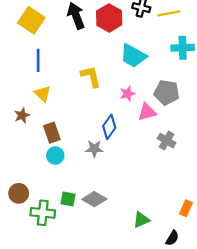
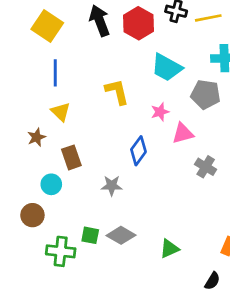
gray pentagon: (167, 92) -> (206, 94), moved
gray star: (94, 149) -> (112, 186), moved
cyan circle: (55, 156) -> (51, 184), moved
brown circle: (19, 193) -> (32, 215), moved
green triangle: (141, 220) -> (169, 249), moved

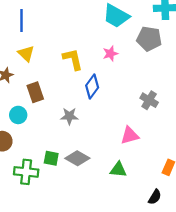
yellow L-shape: (117, 92) -> (73, 59), moved
pink triangle: (183, 133) -> (130, 135), moved
green triangle: (169, 249) -> (118, 170), turned 30

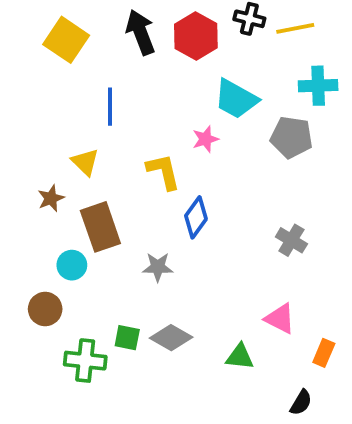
blue line: (22, 21) -> (110, 107), moved
pink star: (110, 54) -> (205, 139), moved
brown rectangle: (35, 92) -> (100, 227), size x1.4
pink triangle: (130, 135) -> (280, 319), moved, turned 42

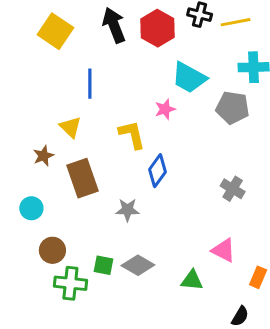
cyan circle: (72, 265) -> (31, 208), moved
brown circle: (45, 309) -> (52, 250), moved

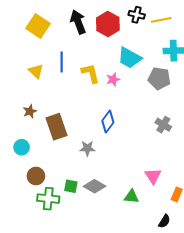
yellow triangle: (70, 127) -> (36, 71), moved
yellow L-shape: (132, 135) -> (90, 73), moved
gray cross: (233, 189) -> (163, 125), moved
pink triangle: (224, 250) -> (153, 176), turned 30

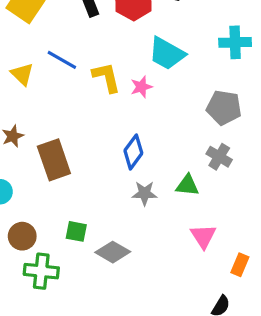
blue line: (62, 62) -> (62, 60), turned -60
gray pentagon: (159, 78) -> (224, 108), moved
gray star: (87, 148) -> (145, 193), moved
green square: (71, 186) -> (76, 231), moved
green triangle: (131, 197) -> (187, 185), moved

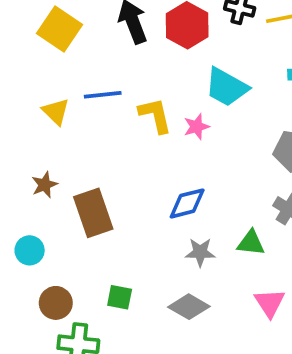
blue line: (62, 60) -> (103, 95), turned -36
blue diamond: (133, 152) -> (187, 203), turned 40
gray diamond: (113, 252) -> (189, 307), moved

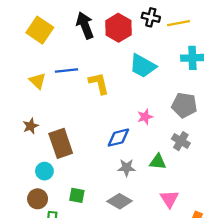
pink star: (196, 127) -> (145, 117), moved
cyan circle: (30, 250) -> (44, 171), moved

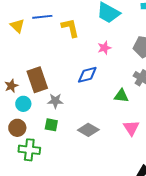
pink star: (145, 117) -> (104, 48), moved
brown star: (31, 126) -> (11, 86), moved
gray star: (127, 168) -> (55, 101), moved

